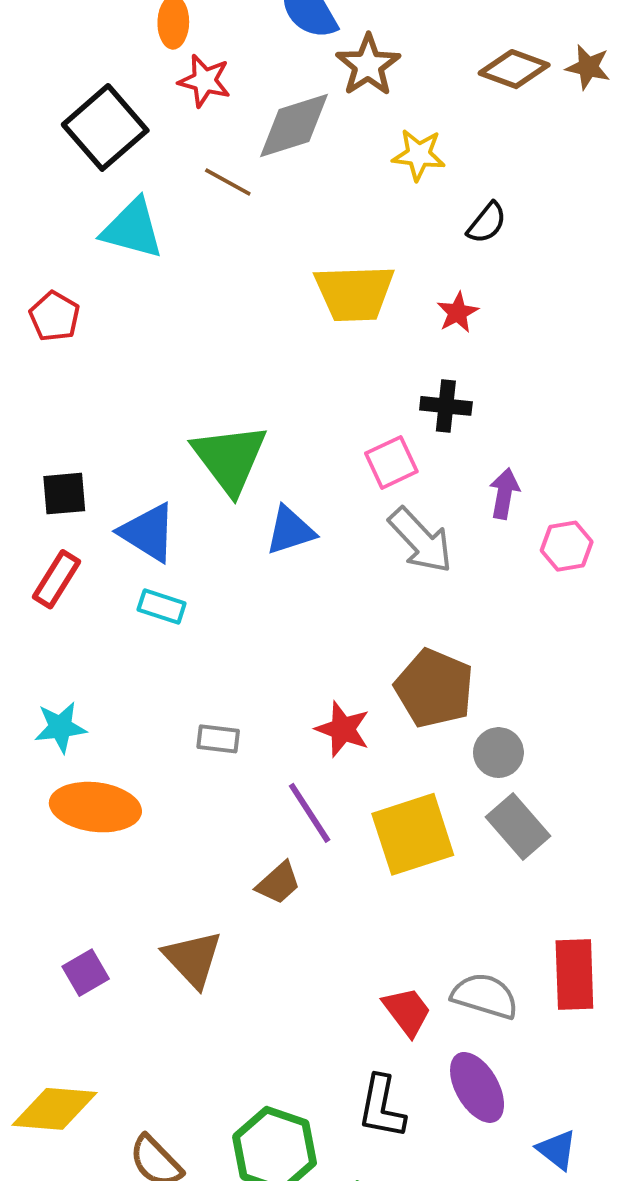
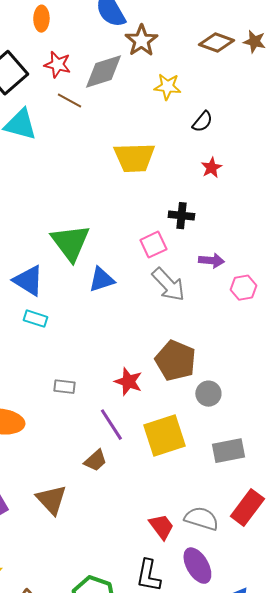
red star: (204, 81) -> (57, 65), moved
red star: (458, 312) -> (211, 168), moved
purple arrow: (504, 494) -> (211, 261), turned 85
gray rectangle: (518, 827) -> (228, 451), moved, turned -60
red rectangle: (574, 975) -> (247, 508), turned 39

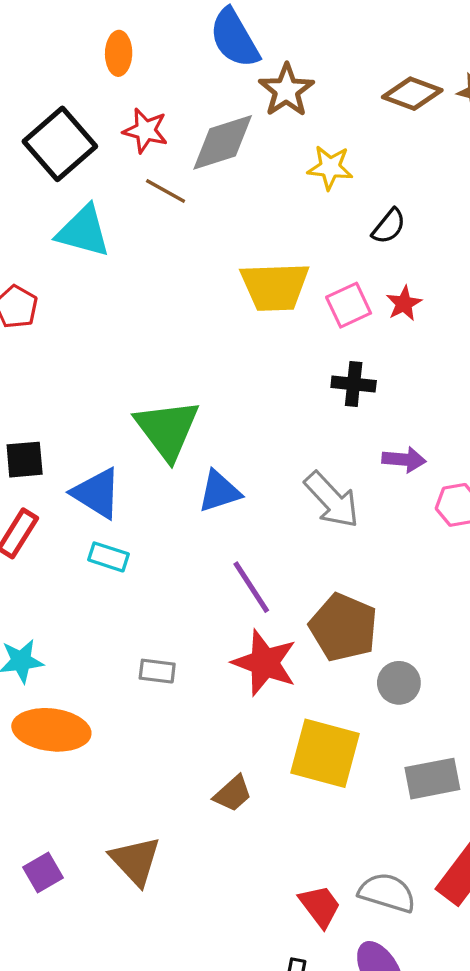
pink square: (153, 245) -> (349, 305), moved
red star: (128, 382) -> (265, 663), size x1.4
purple line: (111, 425) -> (251, 587), moved
yellow square: (164, 436) -> (325, 753), turned 33
brown trapezoid: (95, 461) -> (233, 794), moved

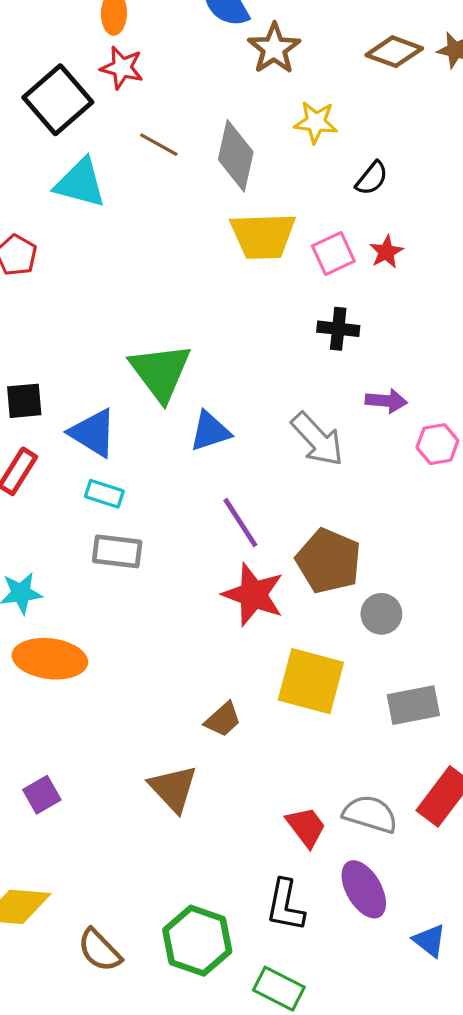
red star: (145, 131) -> (122, 68), moved
gray diamond: (223, 142) -> (236, 156), moved, turned -60
gray rectangle: (157, 671) -> (117, 551), moved, size x1.4
brown triangle: (135, 861) -> (173, 788), moved

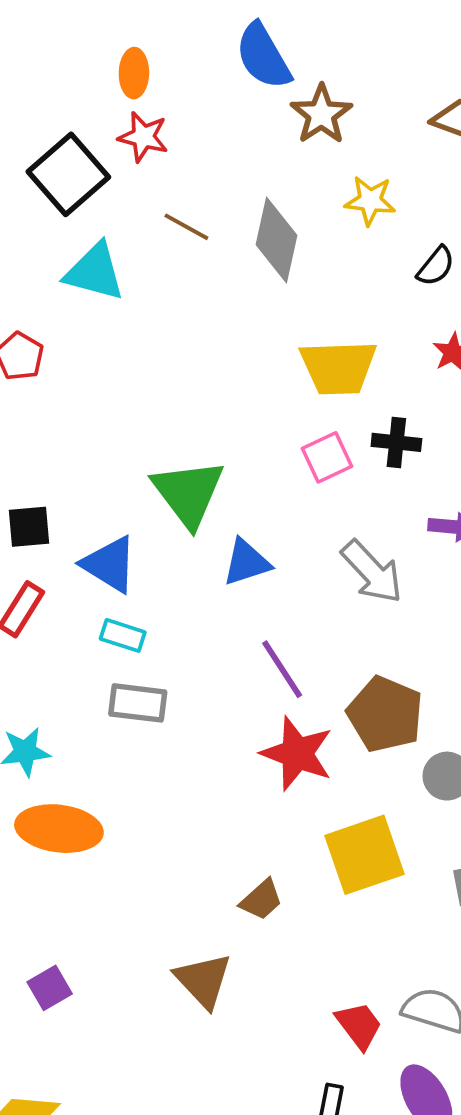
yellow trapezoid: (263, 236) -> (338, 367), moved
pink square: (333, 253) -> (327, 457), moved
yellow square: (311, 681) -> (365, 855), turned -34

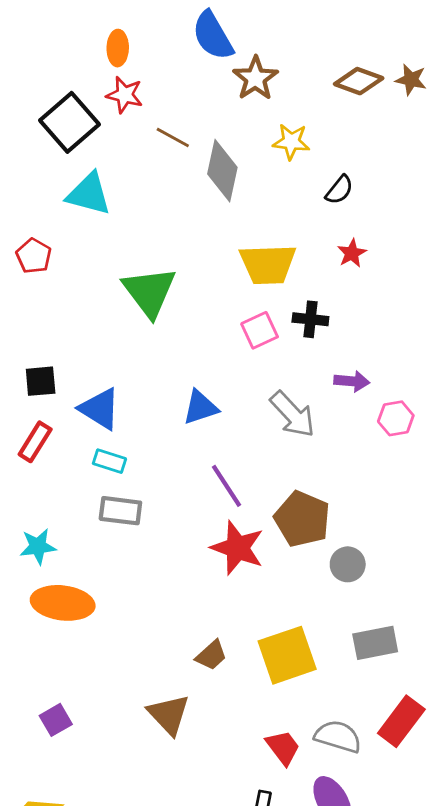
brown line: (186, 227) -> (173, 138), moved
green triangle: (188, 493) -> (149, 292), moved
yellow square: (365, 855) -> (287, 655), moved

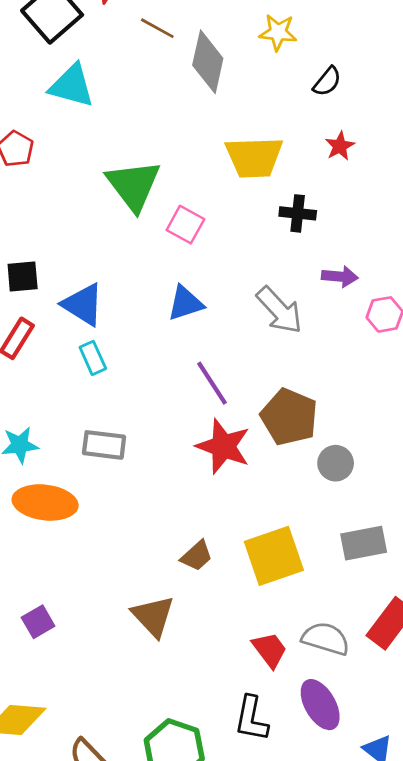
pink square: (260, 330) -> (185, 225), moved, turned -36
cyan rectangle: (109, 461) -> (93, 358), turned 48
gray rectangle: (120, 511) -> (104, 445), moved

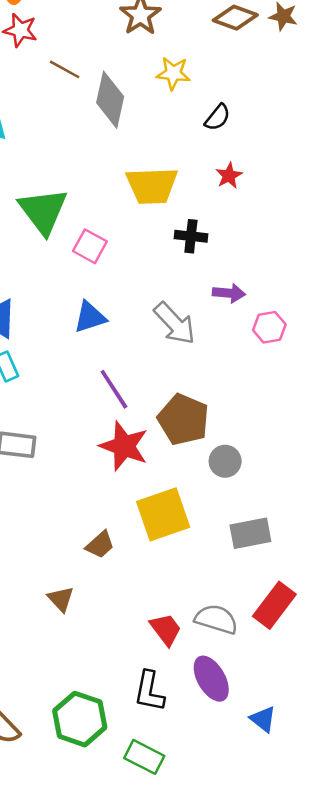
yellow square: (274, 556) -> (163, 514), moved
brown triangle: (153, 616) -> (61, 599), size x0.7

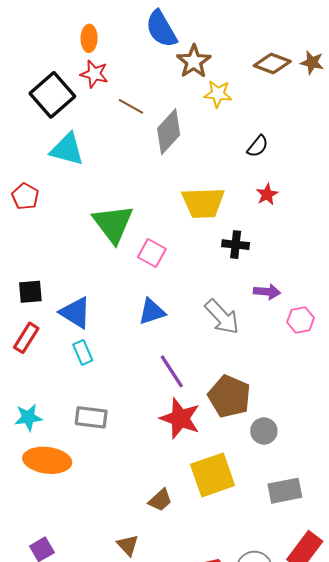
yellow star: (173, 73) -> (218, 94), moved
gray diamond: (110, 100) -> (169, 132), turned 30

